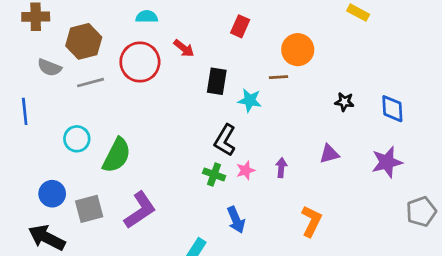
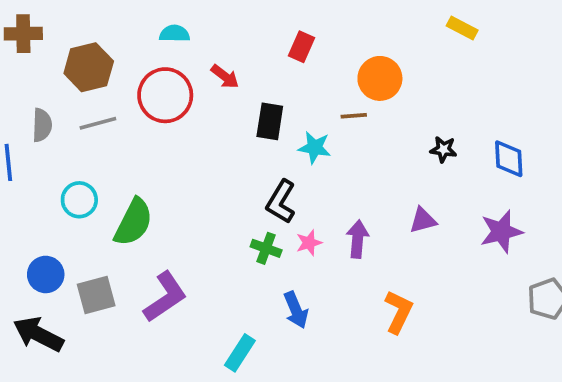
gray semicircle: (49, 67) -> (42, 125), moved, turned -110
purple arrow: (281, 168) -> (358, 239), size x1.4

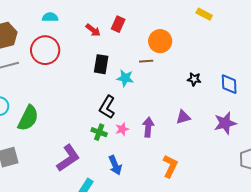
red arrow: (225, 77) -> (93, 30), moved
purple L-shape: (165, 297) -> (68, 158), moved

